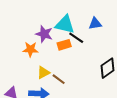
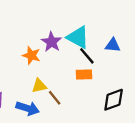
orange rectangle: (64, 45) -> (84, 74), moved

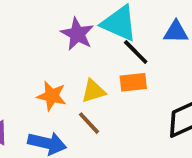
orange star: (31, 55) -> (52, 96), moved
yellow triangle: (39, 86) -> (93, 91), moved

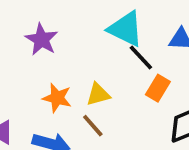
purple star: (77, 34) -> (41, 40), moved
orange rectangle: (133, 82) -> (158, 88), moved, turned -55

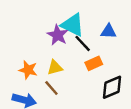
purple star: (41, 40) -> (58, 35), moved
orange rectangle: (158, 88) -> (94, 63), turned 35

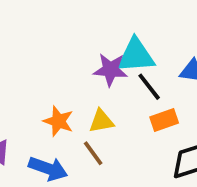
cyan triangle: (73, 25) -> (136, 56), turned -35
purple star: (58, 35) -> (110, 70), turned -30

